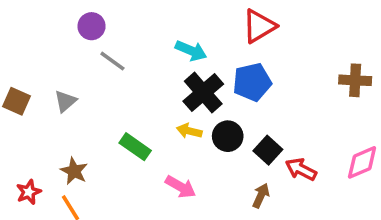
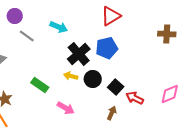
cyan arrow: (191, 51) -> (59, 27), moved
brown cross: (355, 80) -> (167, 34), moved

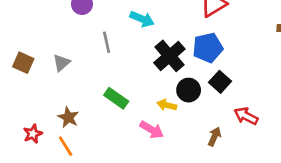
gray line: (27, 36) -> (107, 42), moved, turned 42
yellow arrow: (71, 76) -> (167, 105), moved
black square: (116, 87) -> (220, 82), moved

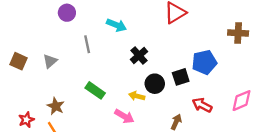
blue pentagon: (208, 48) -> (204, 62), moved
black cross: (169, 56) -> (139, 56), size x0.7
black square: (220, 82) -> (181, 77), turned 30

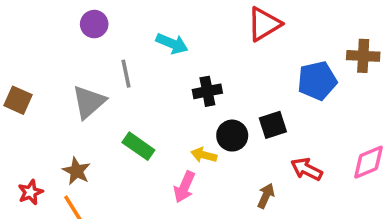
black cross: (139, 56) -> (207, 91), turned 30
gray triangle: (50, 61) -> (89, 102), moved, size x1.5
blue pentagon: (204, 62) -> (317, 81), moved
pink arrow: (124, 116) -> (184, 187), turned 84

